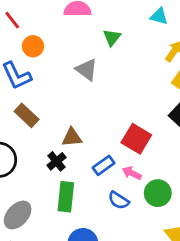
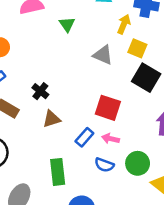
gray triangle: (87, 70) -> (103, 55), moved
black cross: (56, 161) -> (40, 91), moved
green circle: (158, 193) -> (138, 163), moved

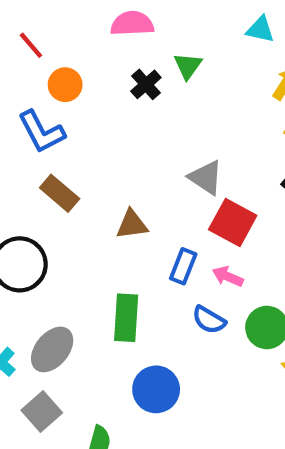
gray triangle: (103, 55) -> (206, 177), moved
black cross: (40, 91) -> (146, 84), moved
blue rectangle: (84, 137) -> (183, 266), turned -30

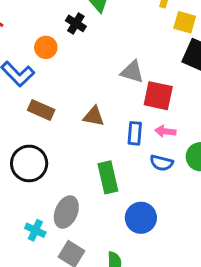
orange circle: (65, 85) -> (46, 47), moved
brown triangle: (132, 225) -> (94, 116), turned 35

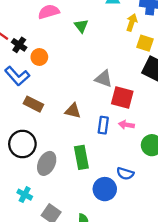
black cross: (76, 23) -> (19, 45), moved
blue semicircle: (162, 163) -> (125, 174), moved
gray ellipse: (66, 212) -> (47, 163), moved

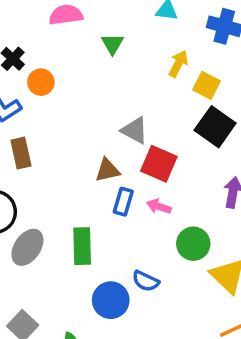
yellow arrow: (132, 22) -> (178, 64), moved
brown rectangle: (33, 104) -> (21, 153), turned 42
brown triangle: (73, 111) -> (107, 170), moved, turned -35

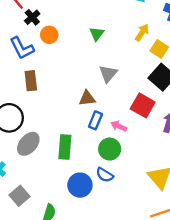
green triangle: (112, 44) -> (97, 34), moved
gray triangle: (135, 130) -> (108, 74), turned 36
red square: (159, 164) -> (143, 105), moved
green circle: (193, 244) -> (110, 149), moved

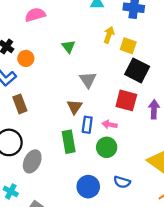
brown triangle: (87, 98) -> (75, 107), turned -35
green rectangle: (65, 147) -> (69, 142), moved
blue semicircle: (105, 175) -> (122, 182), moved

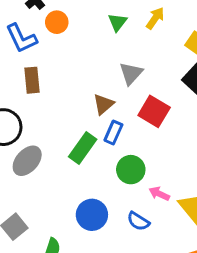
yellow arrow: (109, 35) -> (155, 18), moved
red square: (126, 100) -> (154, 111), moved
pink arrow: (110, 125) -> (159, 194), moved
green rectangle: (69, 142) -> (83, 148), turned 30

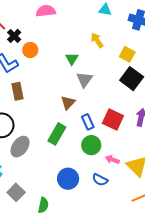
yellow arrow: (155, 18) -> (97, 40), turned -63
green triangle: (117, 22) -> (72, 59), moved
red square: (154, 111) -> (113, 119), moved
blue rectangle: (113, 133) -> (88, 122), moved, turned -42

